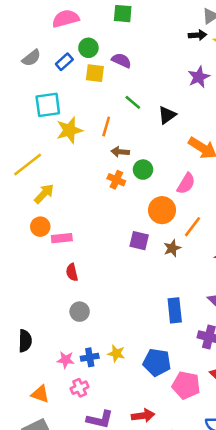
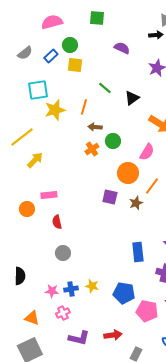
purple semicircle: (121, 60) -> (122, 48), moved
orange cross: (116, 180) -> (92, 149), turned 32
orange circle: (40, 227) -> (27, 209), moved

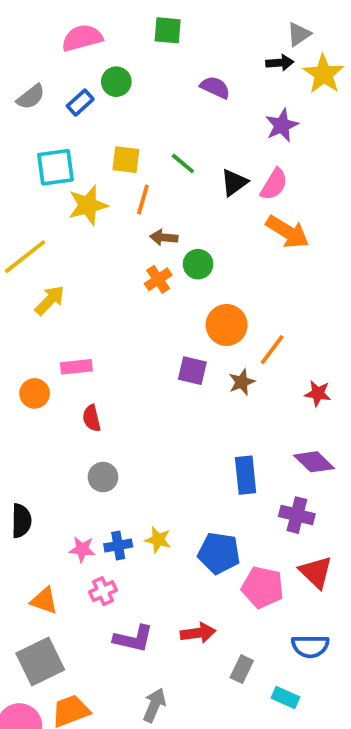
yellow square: (75, 65) -> (126, 160), moved
pink semicircle: (147, 152) -> (274, 184), moved

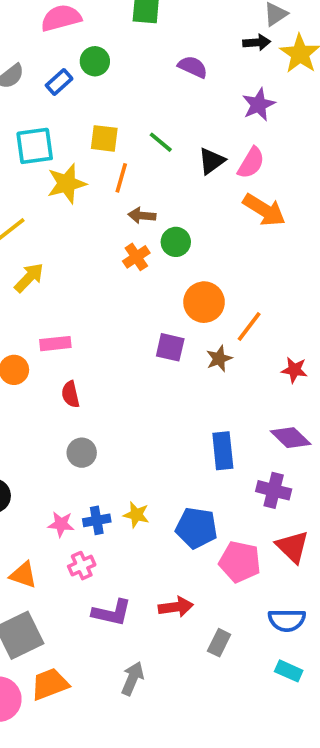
cyan rectangle: (285, 698) -> (289, 671), moved

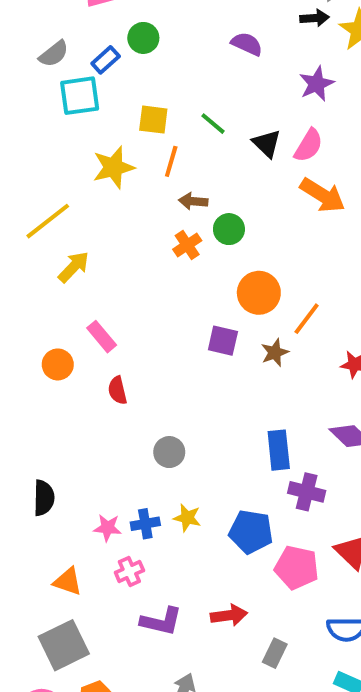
cyan square: (35, 146) -> (80, 96), moved
black triangle: (212, 161) -> (267, 143), turned -40
pink rectangle: (55, 344) -> (102, 337), turned 56
gray circle: (82, 453) -> (169, 452), moved
purple cross: (274, 490) -> (307, 492), moved

